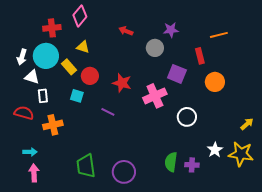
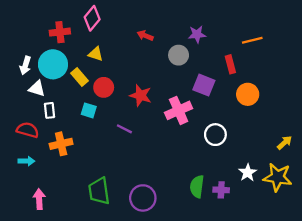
cyan arrow: (30, 152) -> (26, 161), moved

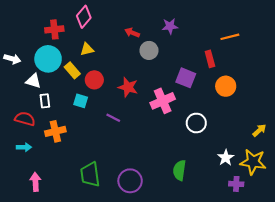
purple star: (197, 34) -> (170, 26), moved
yellow triangle: (96, 54) -> (87, 49), turned -32
gray circle: (179, 55) -> (149, 50), moved
white arrow: (25, 65) -> (12, 59), moved, turned -91
purple cross: (221, 190) -> (236, 184), moved

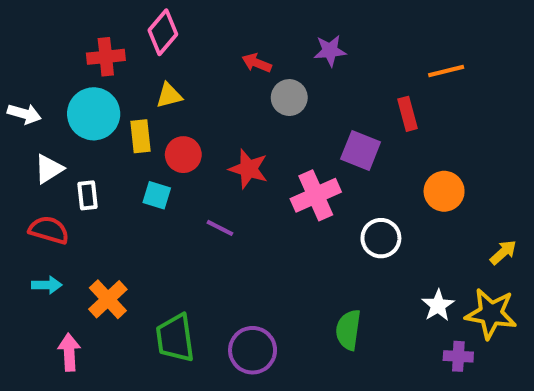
yellow rectangle: (72, 70) -> (140, 136), turned 35
white triangle: (33, 81) -> (49, 169), moved, turned -49
orange circle: (226, 86) -> (444, 191), moved
orange cross: (55, 131) -> (108, 299), moved, turned -30

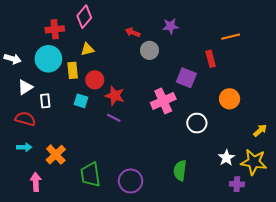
red star: (248, 169) -> (115, 96), moved

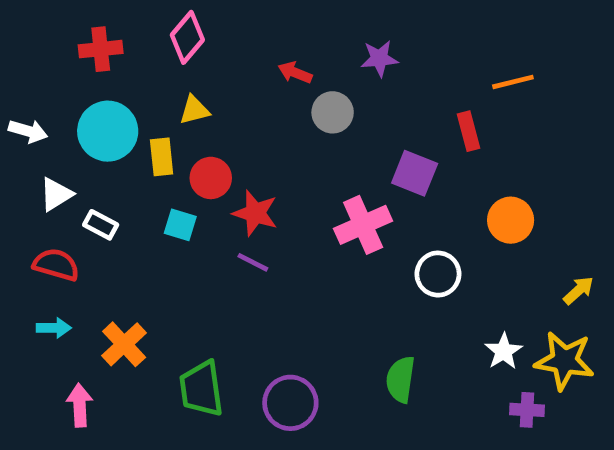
red cross: (55, 29) -> (101, 49), moved
white rectangle: (45, 101) -> (101, 225), turned -56

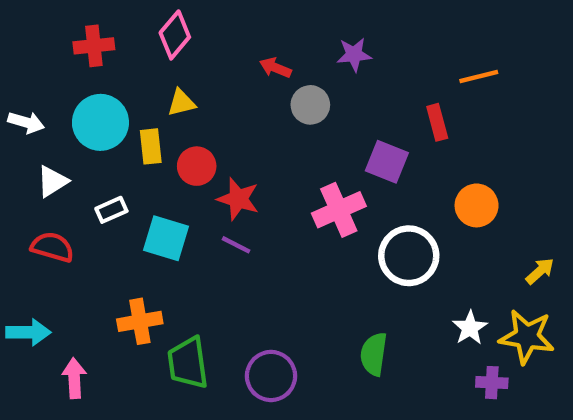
white rectangle: (101, 225) -> (111, 210), moved, turned -52
cyan square: (180, 225) -> (166, 238), moved, size x1.5
white circle: (438, 274) -> (409, 256), size x1.4
cyan arrow: (54, 328) -> (28, 332), moved, size x1.4
orange cross: (124, 344) -> (140, 321), moved, turned 33

